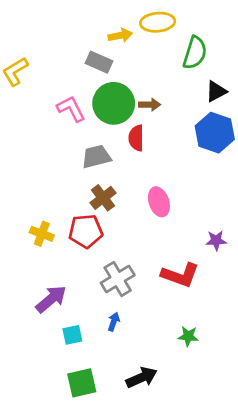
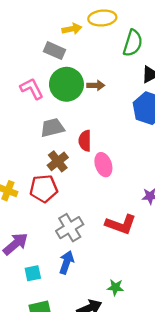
red semicircle: (136, 138) -> (85, 141), moved
blue arrow: (114, 322) -> (66, 262), size x1.5
green star: (188, 336) -> (115, 287), moved

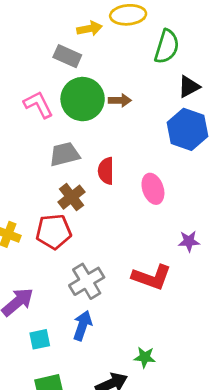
pink ellipse: (103, 165) -> (153, 189), moved

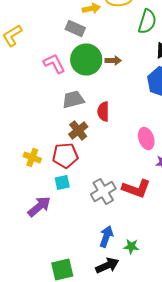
pink ellipse: (153, 189) -> (146, 138), moved
gray cross: (87, 281) -> (103, 192), moved
blue arrow: (83, 325) -> (106, 236), moved
cyan square: (40, 339) -> (62, 182), moved

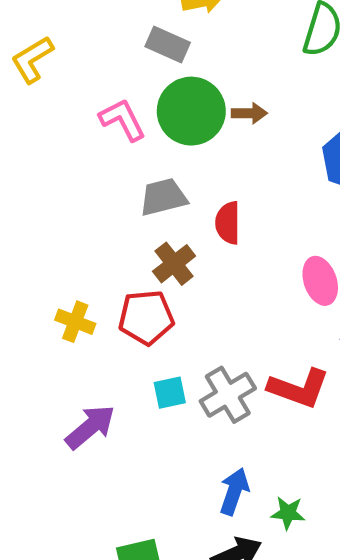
cyan square: (62, 182) -> (170, 393), moved

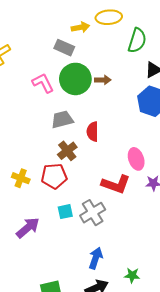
red L-shape: (299, 388) -> (116, 184), moved
green star: (288, 513) -> (132, 275), moved

